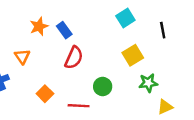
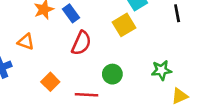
yellow square: (133, 55) -> (124, 25), moved
orange triangle: (22, 56) -> (26, 42), turned -35

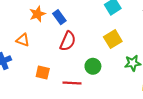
yellow square: (124, 25) -> (113, 39), moved
orange square: (50, 82) -> (43, 73), turned -32

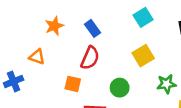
blue rectangle: (59, 17) -> (92, 28), moved
orange square: (43, 73) -> (73, 84), moved

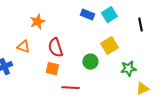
blue rectangle: (92, 28) -> (87, 15), moved, turned -32
red semicircle: (90, 58) -> (55, 48), moved, turned 138
green circle: (120, 88) -> (90, 62), moved

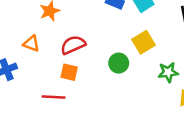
red semicircle: (55, 48) -> (73, 45), turned 84
red line: (70, 88) -> (54, 97), moved

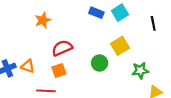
orange triangle: (31, 44) -> (28, 66), moved
orange square: (69, 72) -> (59, 70), turned -32

